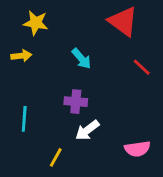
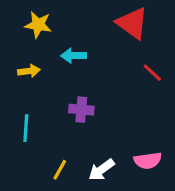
yellow arrow: (21, 56) -> (29, 71), moved
cyan arrow: (82, 59) -> (74, 56), moved, turned 130
white arrow: (87, 130) -> (101, 170), moved

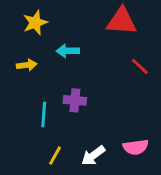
red triangle: (132, 23) -> (122, 21), turned -32
yellow star: (38, 25) -> (35, 23), turned -30
cyan line: (26, 128) -> (44, 115), moved

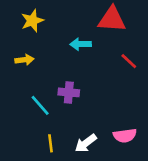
cyan arrow: (68, 51) -> (81, 44), moved
cyan line: (44, 115) -> (40, 105), turned -45
yellow line: (55, 156) -> (51, 143), turned -36

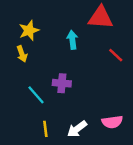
yellow star: (32, 21) -> (29, 30), moved
cyan arrow: (81, 44) -> (72, 40), turned 84
yellow arrow: (24, 60) -> (22, 54), turned 77

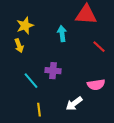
pink semicircle: (112, 122) -> (96, 85), moved
white arrow: (77, 129) -> (74, 104), moved

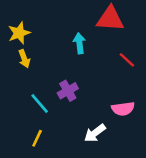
yellow star: (25, 26) -> (19, 33), moved
purple cross: (53, 71) -> (68, 91), turned -35
yellow line: (39, 110) -> (37, 138), moved, turned 32

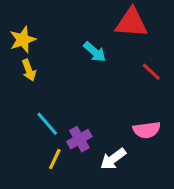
cyan arrow: (79, 43) -> (95, 52), turned 138
purple cross: (68, 91) -> (79, 139), moved
yellow line: (37, 138) -> (55, 159), moved

